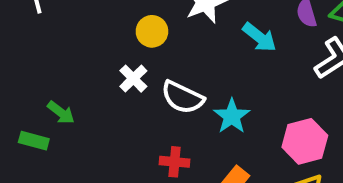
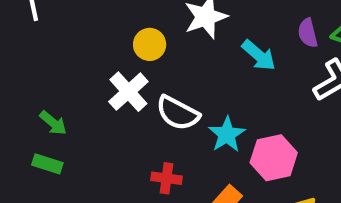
white cross: (133, 79) -> (128, 92), size x1.4
green rectangle: (34, 141) -> (47, 164), moved
pink hexagon: (305, 141) -> (274, 158), moved

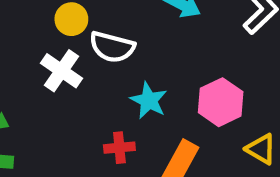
white semicircle: (178, 113) -> (112, 47), moved
cyan star: (227, 134) -> (149, 101), moved

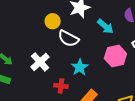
white cross: (61, 71) -> (40, 62), moved
pink hexagon: (221, 102) -> (115, 56), moved

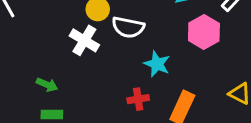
white cross: (40, 62) -> (84, 40), moved

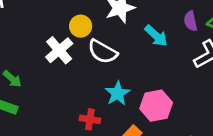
pink hexagon: (204, 32) -> (156, 106), moved

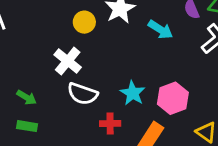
yellow circle: (81, 26) -> (84, 22), moved
white semicircle: (103, 52) -> (82, 94), moved

